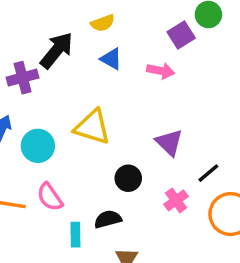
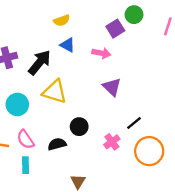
black arrow: (57, 50) -> (40, 62), moved
purple triangle: (169, 142) -> (112, 87), moved
black semicircle: (108, 219) -> (57, 144), moved
cyan rectangle: (75, 235) -> (26, 165), moved

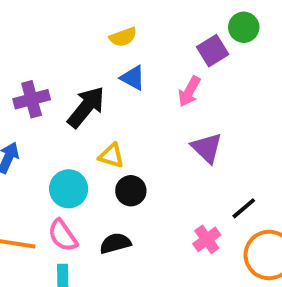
pink arrow: (101, 53) -> (189, 91), turned 108
yellow triangle: (55, 92) -> (111, 156), size x0.6
cyan circle: (17, 104) -> (69, 189), moved
black circle: (79, 127) -> (131, 191), moved

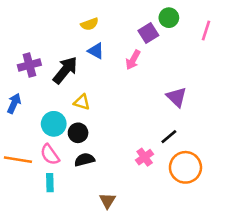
purple triangle: (207, 148) -> (177, 97), moved
black circle: (131, 191) -> (78, 133), moved

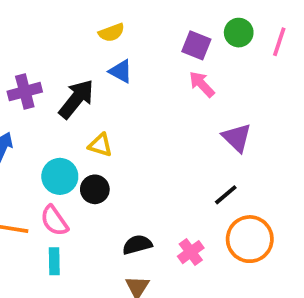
green circle: (169, 18) -> (239, 33), moved
purple square: (148, 33) -> (196, 45), turned -36
pink arrow: (133, 60) -> (202, 84), moved, turned 108
pink cross: (145, 157) -> (191, 252), moved
black semicircle: (84, 160) -> (137, 245), moved

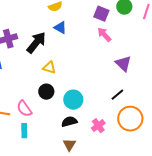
cyan circle: (60, 176) -> (73, 100), moved

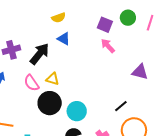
purple triangle: (123, 64) -> (140, 72), moved, turned -30
black circle: (46, 92) -> (50, 103), size x1.5
pink semicircle: (24, 109) -> (31, 83), moved

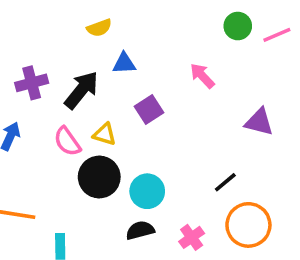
yellow semicircle: (59, 18) -> (99, 28), moved
pink line: (150, 23) -> (277, 35), turned 49
purple square: (105, 25) -> (149, 110), moved, turned 35
blue triangle: (64, 39) -> (124, 63), turned -32

